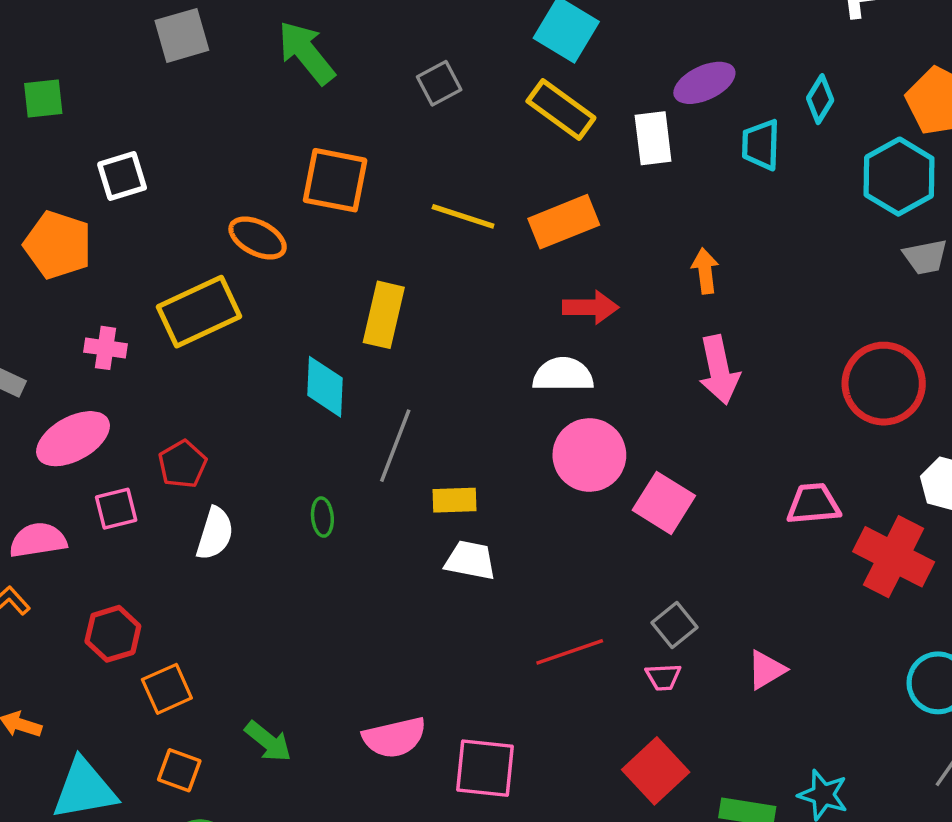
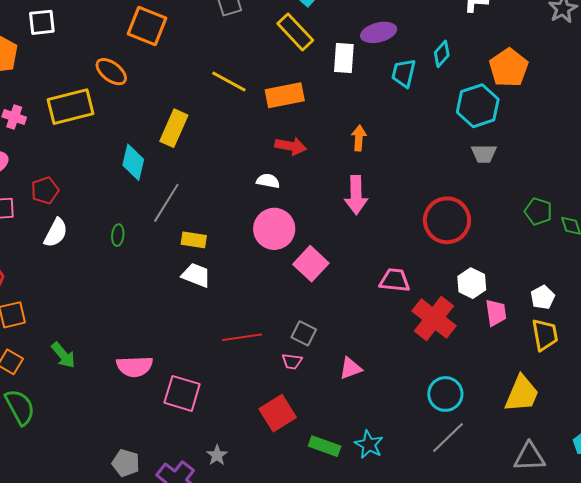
orange square: (335, 180) -> (147, 26), moved
white semicircle: (563, 375) -> (268, 181), size x0.7
gray square: (675, 625) -> (304, 333), turned -35

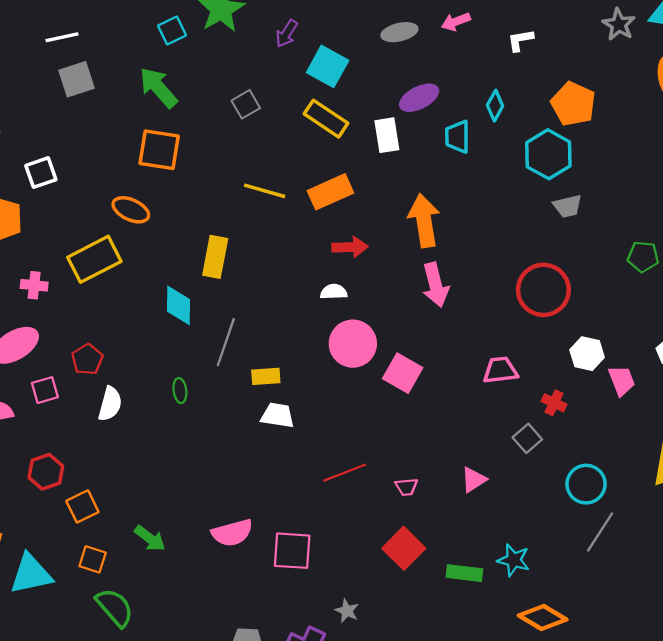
orange arrow: (359, 138) -> (424, 221), size x1.8
red cross: (434, 318) -> (554, 403), size x0.5
gray square: (304, 333) -> (527, 438), moved, turned 35

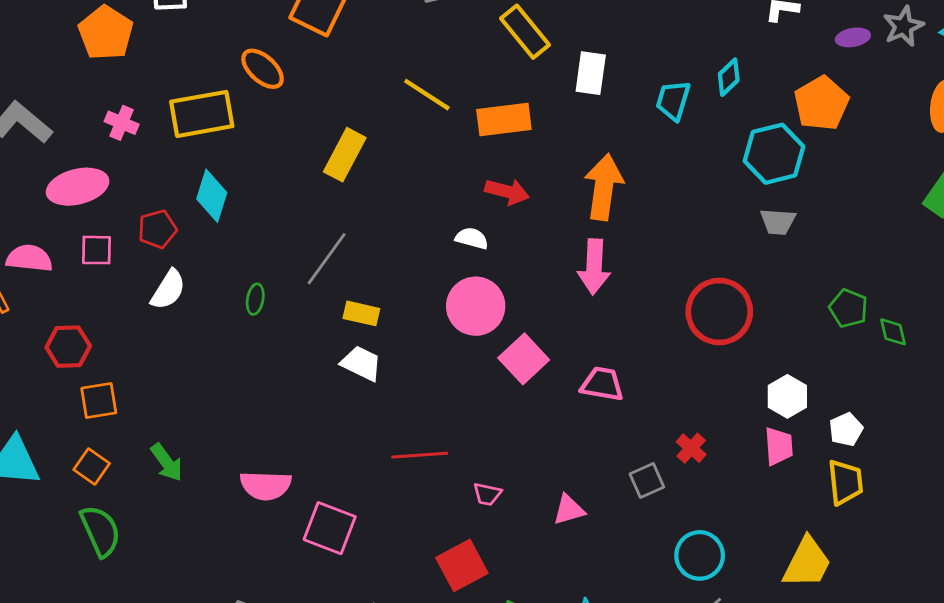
purple ellipse: (419, 98) -> (853, 37), moved, size x0.7
cyan diamond: (179, 305) -> (212, 196), moved
white hexagon: (587, 354) -> (787, 396), moved
pink trapezoid: (500, 370) -> (602, 384), moved

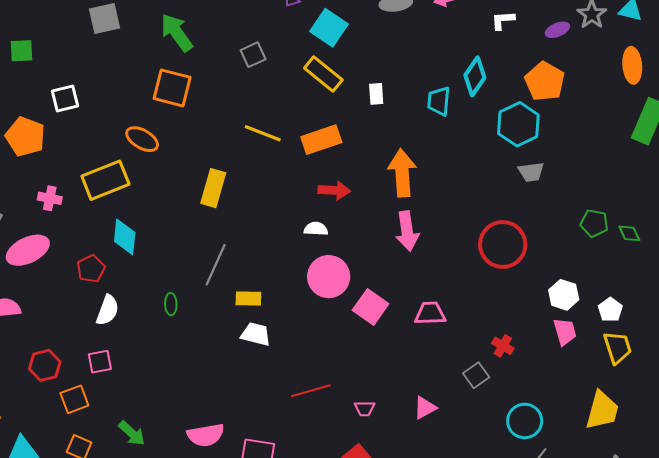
white rectangle: (591, 73) -> (376, 94), size x0.7
cyan diamond: (729, 77) -> (475, 76), size x1.4
pink square: (97, 250) -> (100, 362), moved

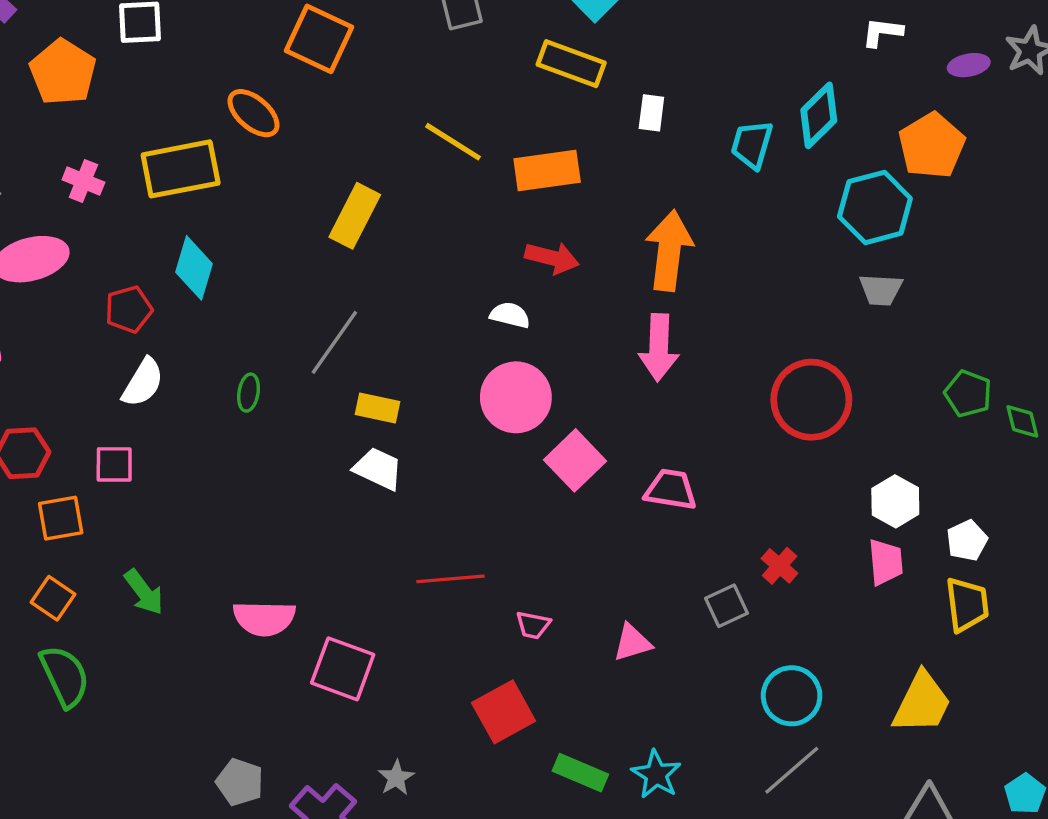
yellow rectangle: (323, 74) -> (571, 64), turned -30

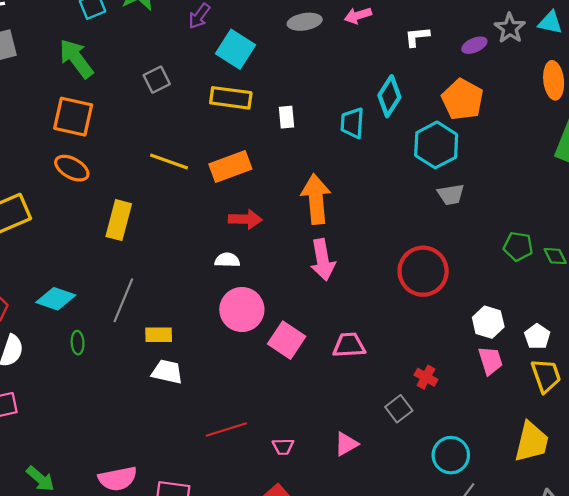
orange ellipse: (253, 113) -> (72, 168), moved
cyan diamond: (194, 268) -> (56, 299), moved, turned -75

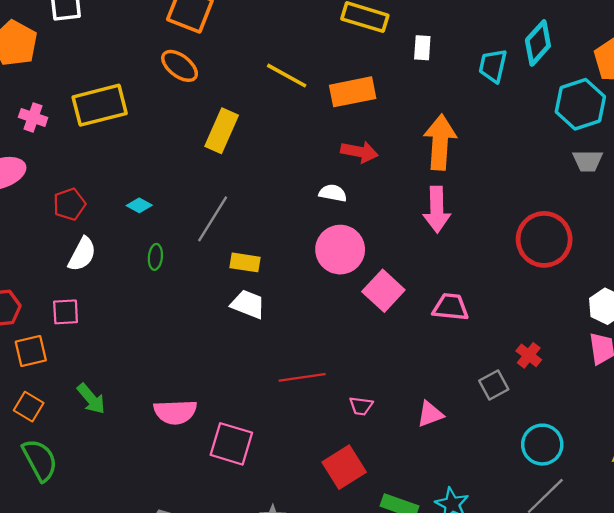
cyan diamond: (56, 299) -> (139, 205), size x0.6

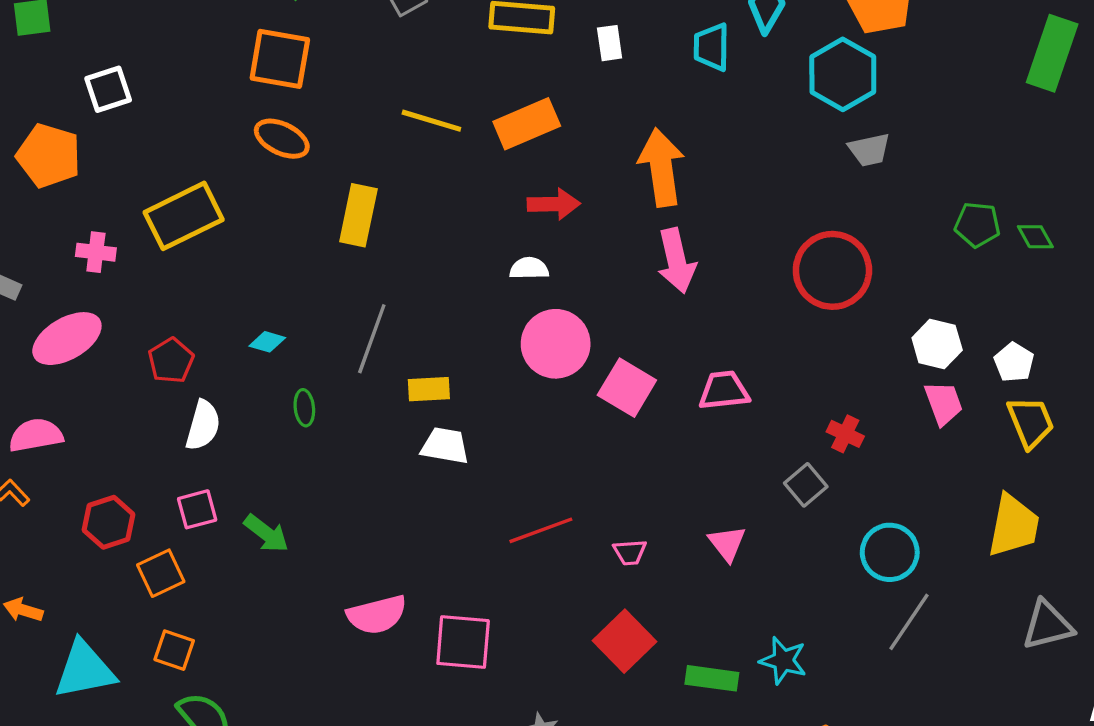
green arrow: (91, 399) -> (266, 533), moved
pink triangle: (430, 414) -> (727, 543), turned -36

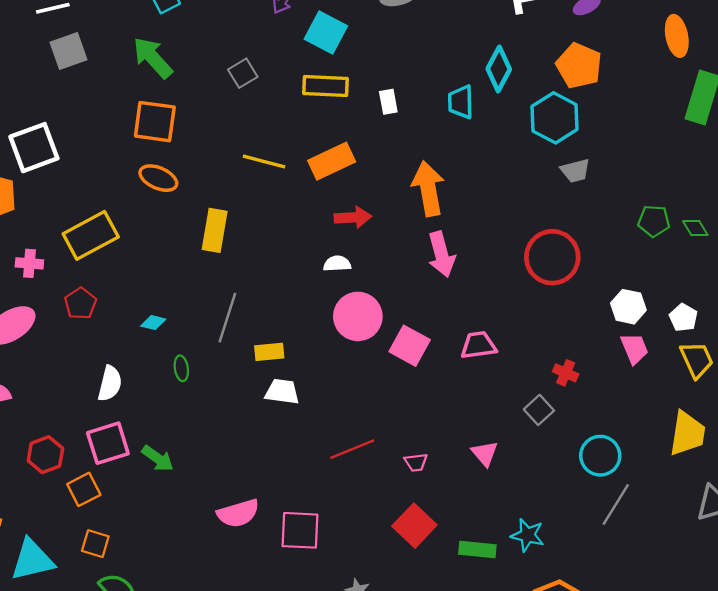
white square: (108, 89) -> (34, 148), size x1.5
red pentagon: (171, 361) -> (80, 303), moved
pink square: (197, 509) -> (108, 443), size x1.5

